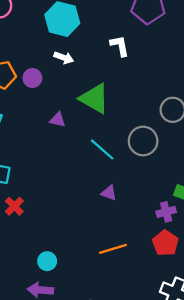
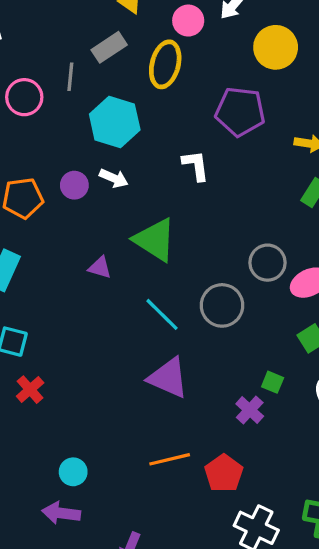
purple circle: (32, 78) -> (74, 185), moved
purple triangle: (109, 193) -> (168, 378), size x1.8
purple cross: (166, 212) -> (250, 410), turned -36
red pentagon: (165, 243) -> (224, 473), moved

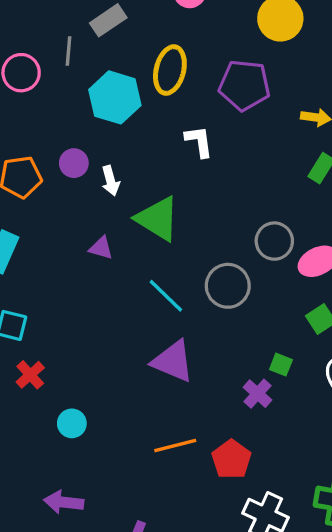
yellow ellipse: (165, 64) -> (170, 70), moved
white arrow: (114, 178) -> (111, 181), moved, turned 52
cyan circle: (73, 472) -> (72, 423), moved

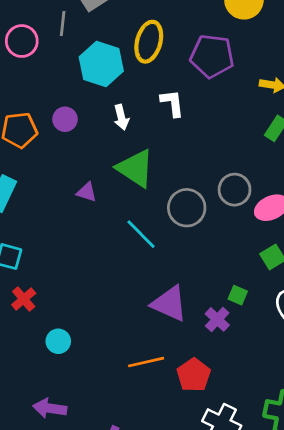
white arrow: (111, 181) -> (121, 117), moved
gray circle: (228, 286) -> (187, 208), moved
purple triangle: (173, 361) -> (169, 304), moved

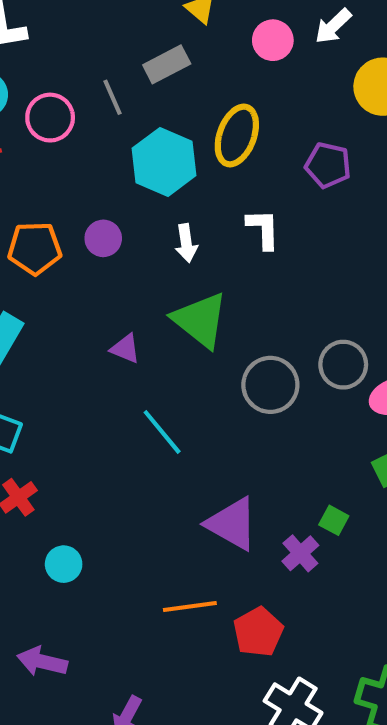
gray line: (63, 23) -> (113, 97), turned -35
purple pentagon: (212, 56) -> (328, 165), size x0.7
cyan line: (141, 234) -> (162, 432), moved

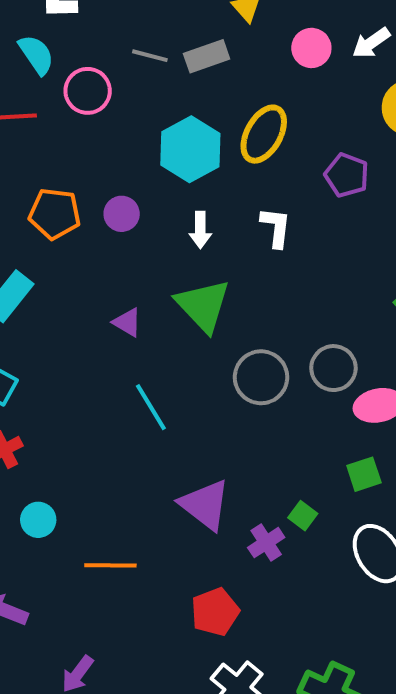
gray line: (113, 97) -> (150, 56), moved, turned -60
orange line: (190, 606) -> (110, 565), moved

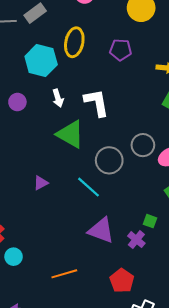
white L-shape: (276, 227) -> (97, 103), moved, size x1.4
purple triangle: (127, 322) -> (41, 183), moved, turned -42
cyan line: (151, 407) -> (88, 187), moved
cyan circle: (38, 520) -> (14, 257), moved

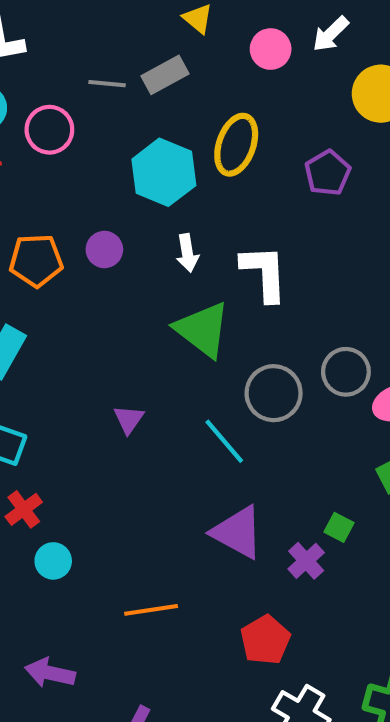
purple pentagon: (121, 50) -> (328, 173), turned 30
purple triangle: (41, 183) -> (129, 419), turned -35

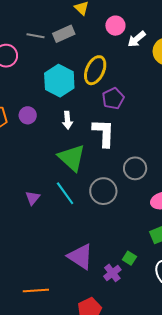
white arrow: (331, 34) -> (137, 39), moved
purple pentagon: (328, 173) -> (113, 99), moved
gray circle: (346, 372) -> (135, 168), moved
cyan line: (224, 441) -> (65, 193), moved

